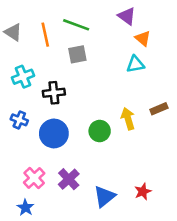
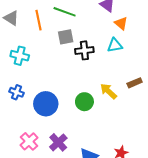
cyan cross: (23, 77) -> (20, 56), turned 36
black cross: (54, 93) -> (84, 50), moved
yellow arrow: (128, 119) -> (108, 91), turned -30

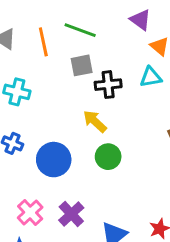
yellow arrow: (108, 91) -> (95, 121), moved

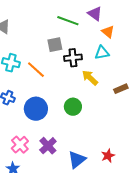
green line: (80, 30) -> (68, 21), moved
orange line: (43, 42) -> (36, 70), moved, turned -36
yellow arrow: (95, 121) -> (90, 78), moved

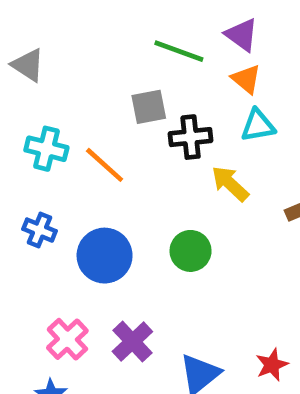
orange triangle: (108, 32) -> (246, 79), moved

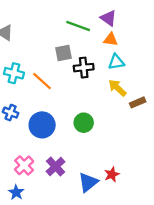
orange triangle: (246, 79) -> (111, 39), turned -32
yellow arrow: (230, 184) -> (117, 88), moved
red star: (272, 365) -> (112, 174), moved

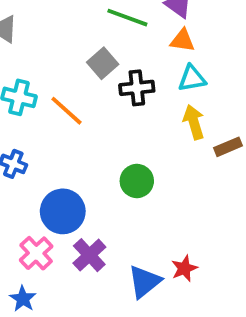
gray square: (63, 53) -> (103, 63), turned -30
yellow arrow: (117, 88) -> (194, 122), turned 30
blue circle: (42, 125) -> (63, 211), moved

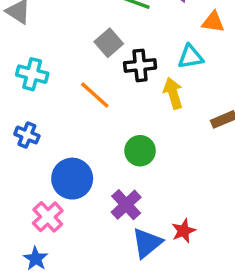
orange triangle: (182, 40) -> (213, 22), moved
orange line: (67, 111) -> (95, 95), moved
yellow arrow: (194, 122) -> (173, 93), moved
purple cross: (89, 255) -> (126, 205), moved

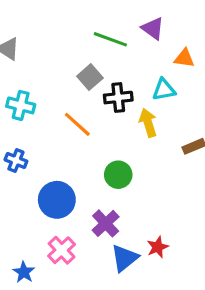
pink cross: (48, 217) -> (62, 250), moved

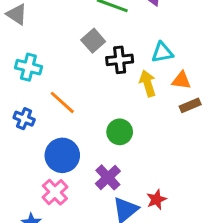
orange triangle: (184, 58) -> (181, 80), moved
orange line: (77, 124) -> (62, 102), moved
pink cross: (62, 250) -> (55, 192), moved

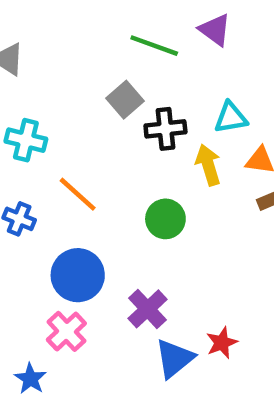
green circle: (120, 132) -> (165, 219), moved

